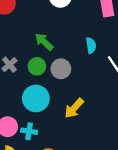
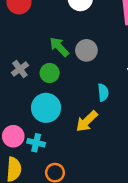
cyan semicircle: (91, 45) -> (103, 92), moved
gray circle: (61, 69) -> (86, 50), moved

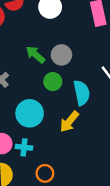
green circle: (50, 73) -> (53, 82), moved
cyan semicircle: (103, 92) -> (82, 93), size x1.5

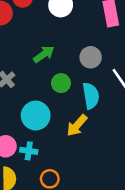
green arrow: (35, 55) -> (44, 54), turned 102
gray circle: (61, 55) -> (91, 57), moved

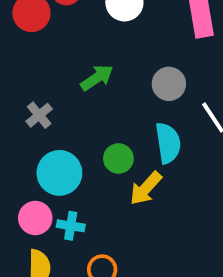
green circle: (61, 83) -> (118, 158), moved
cyan circle: (36, 116) -> (59, 173), moved

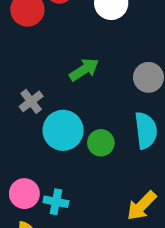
cyan circle: (59, 173) -> (63, 130), moved
yellow arrow: (146, 188) -> (142, 206), moved

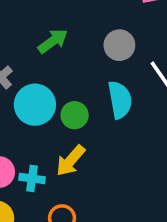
yellow arrow: (142, 206) -> (71, 161), moved

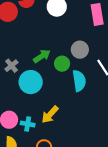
green arrow: (53, 41) -> (42, 56), moved
green circle: (75, 115) -> (62, 64), moved

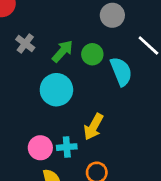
gray circle: (80, 50) -> (112, 15), moved
gray cross: (11, 66) -> (25, 44), moved

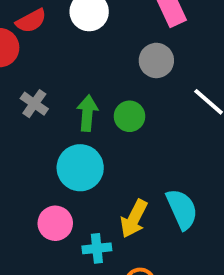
green arrow: (63, 51) -> (87, 113), turned -35
cyan semicircle: (121, 71) -> (182, 209), moved
pink circle: (40, 148) -> (55, 223), moved

